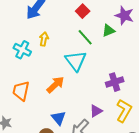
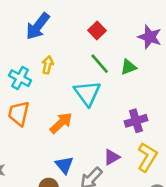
green triangle: (108, 31) -> (129, 67), moved
orange trapezoid: (21, 91) -> (19, 113), moved

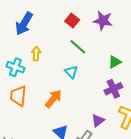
purple star: (150, 37) -> (103, 21), moved
green triangle: (129, 67) -> (115, 62), moved
cyan triangle: (87, 93) -> (71, 72), size x0.6

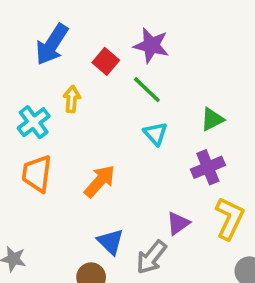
red square: (72, 21) -> (106, 61), moved
purple star: (103, 21) -> (151, 45), moved
cyan cross: (15, 67) -> (34, 122), turned 30
cyan triangle: (71, 72) -> (155, 134), moved

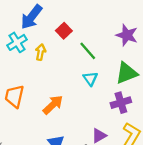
purple star: (151, 45) -> (127, 35), moved
green triangle: (212, 119) -> (126, 73), size x1.5
cyan cross: (34, 122) -> (17, 42), moved

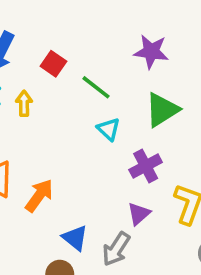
purple cross: (121, 103) -> (146, 166), moved
orange arrow: (53, 105) -> (39, 195), moved

